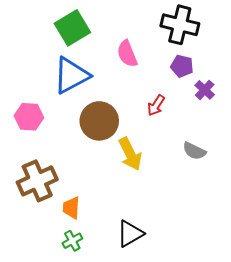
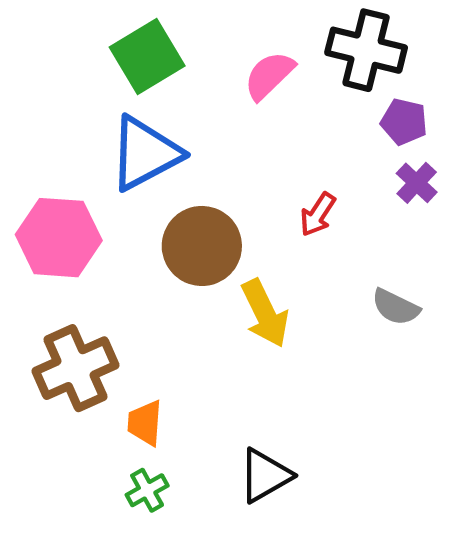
pink semicircle: (127, 54) -> (269, 75), moved, turned 68
purple pentagon: (182, 66) -> (404, 122), moved
pink hexagon: (29, 117) -> (59, 238), size x1.4

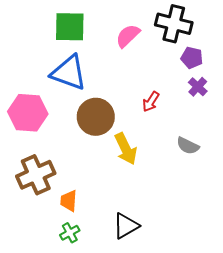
green square: (147, 56) -> (70, 27), turned 32
blue triangle: (145, 153) -> (69, 73), turned 48

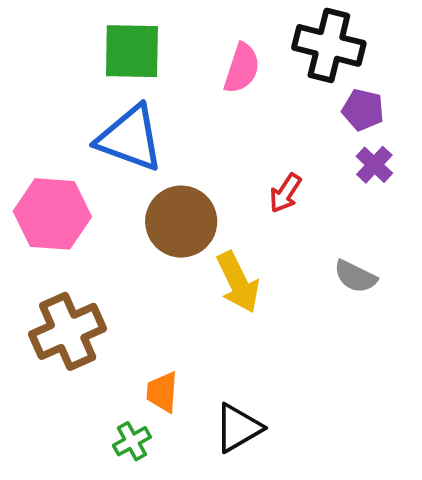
pink semicircle: (128, 36) -> (242, 68), turned 152
orange trapezoid: (69, 201) -> (162, 392), moved

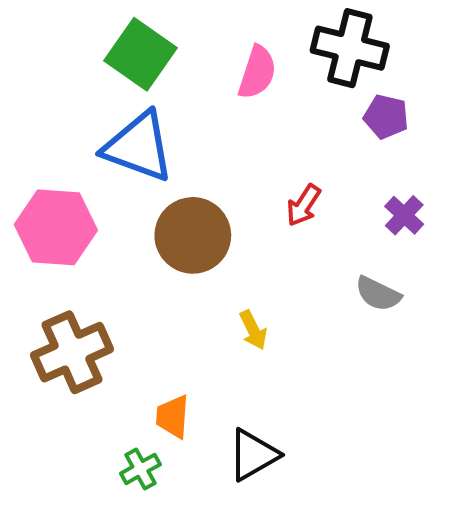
green square: (132, 51) -> (140, 54), turned 34
purple cross: (374, 165) -> (404, 215), moved
yellow arrow: (238, 282) -> (253, 330), moved, size x0.6

